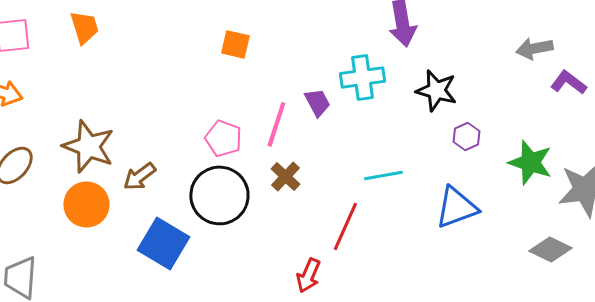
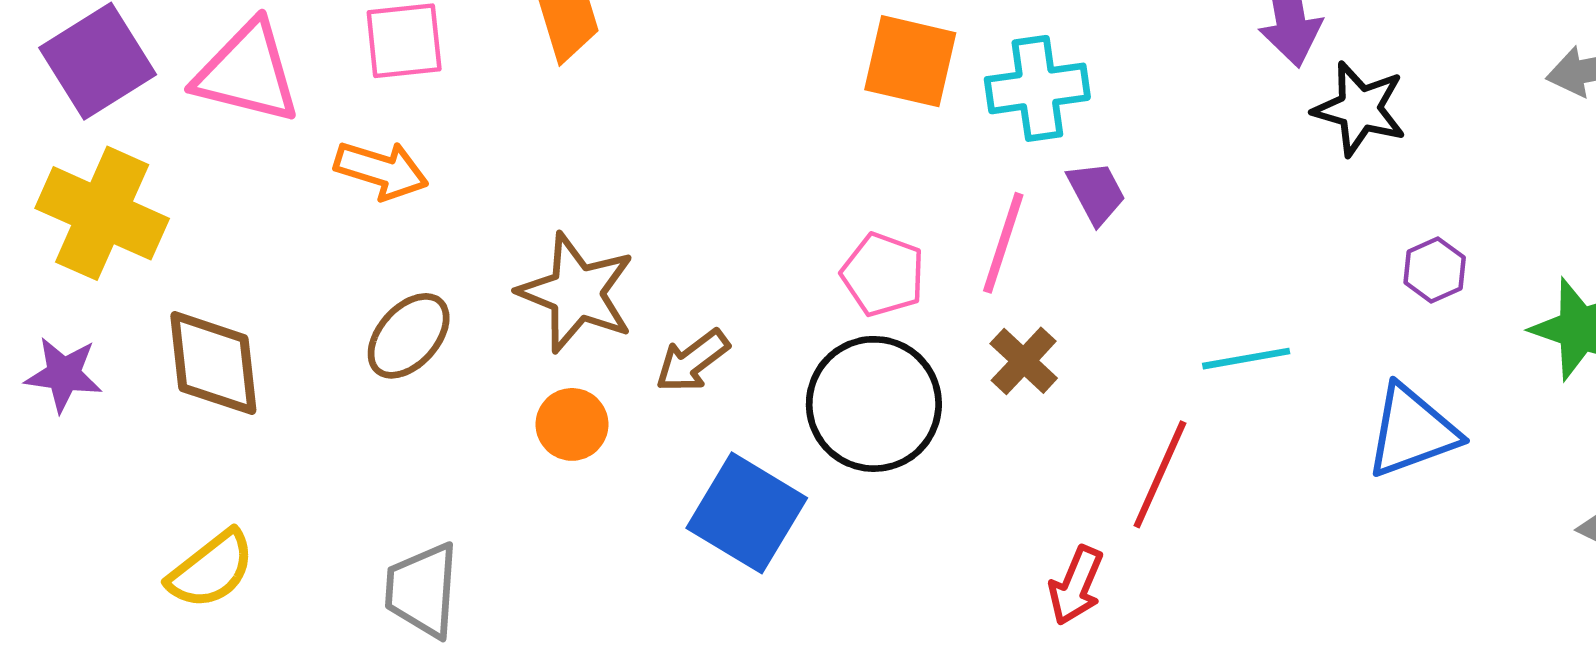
orange square: (235, 44) -> (910, 61), size x1.4
cyan cross: (362, 77) -> (1037, 88), moved
black star: (436, 90) -> (1360, 109), moved
orange circle: (86, 204) -> (572, 424), size x0.7

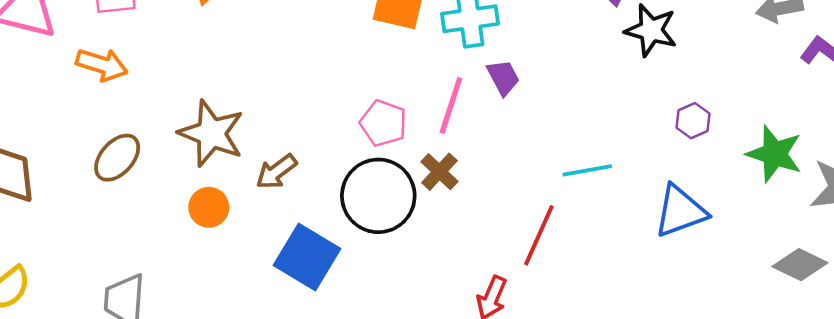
brown cross: (1024, 361) -> (439, 172), moved

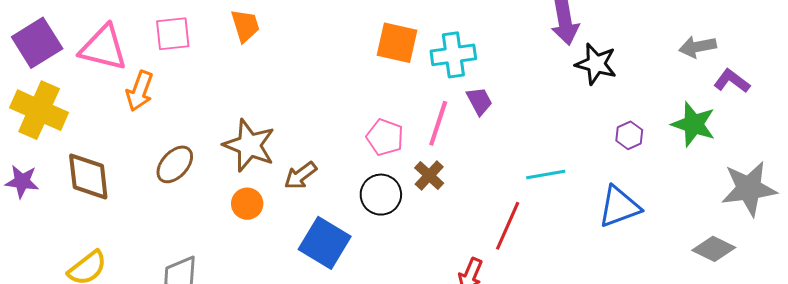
orange arrow: (102, 65) -> (140, 91), moved, turned 93
green star: (774, 154) -> (694, 124), moved
black circle: (378, 196) -> (381, 195), size x0.7

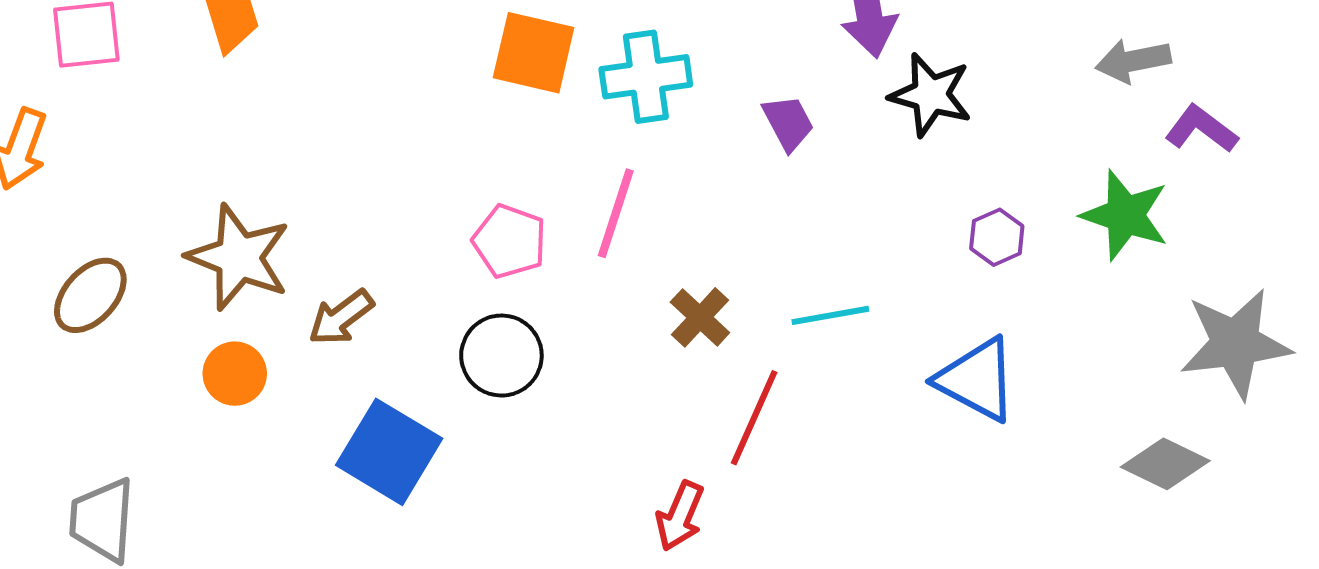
purple trapezoid: (479, 101) -> (788, 123), moved
brown cross: (429, 175) -> (700, 317), moved
blue triangle: (619, 207) -> (977, 380), turned 48

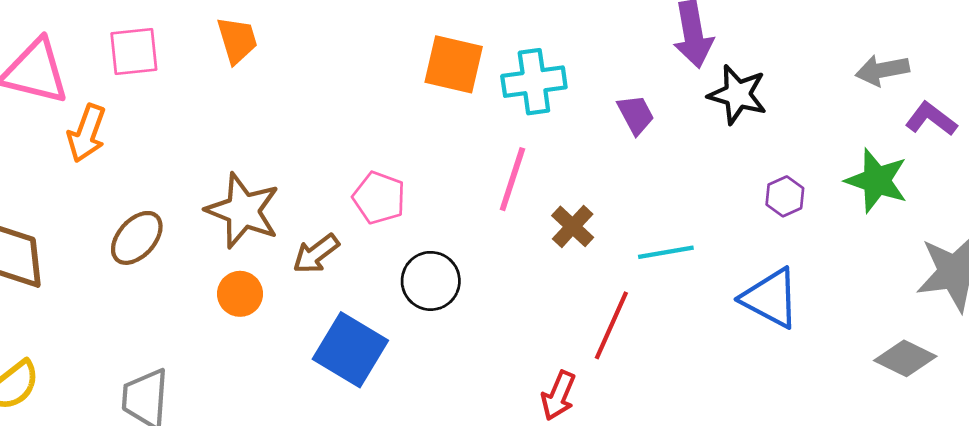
pink pentagon: (509, 241) -> (379, 198), moved
brown cross: (700, 317) -> (573, 226), moved

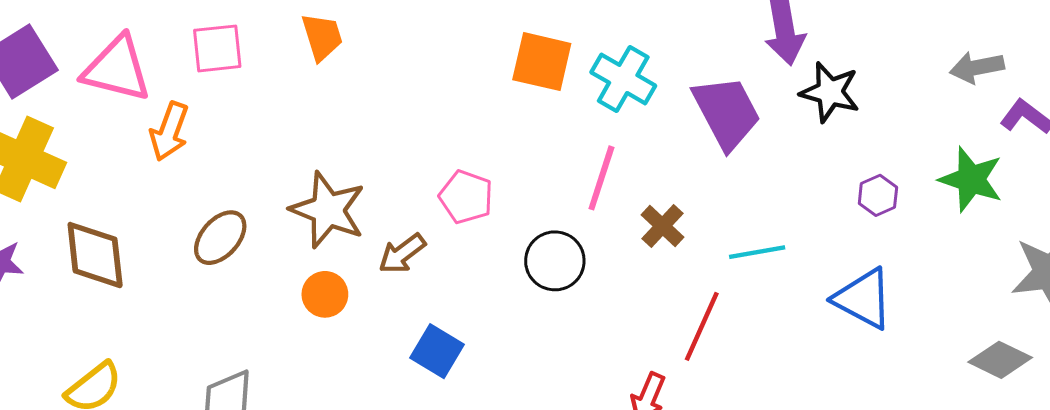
cyan cross: (534, 82) -> (623, 79), turned 38
purple trapezoid: (636, 115) -> (727, 112), size x1.8
black circle: (431, 281) -> (555, 261), moved
blue square: (350, 350) -> (437, 351), size x0.7

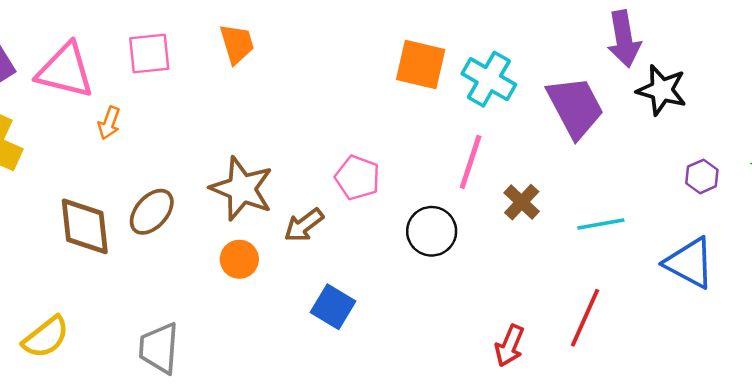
orange arrow: (169, 131) -> (109, 123), size x0.7
brown diamond: (95, 255) -> (85, 226), moved
red line: (702, 326) -> (585, 318), moved

